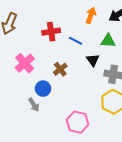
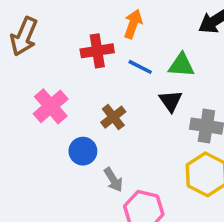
orange arrow: (91, 15) -> (133, 24), moved
green triangle: (108, 41) -> (181, 65), moved
gray arrow: (34, 105) -> (113, 180), moved

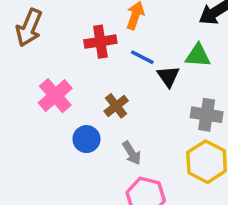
green triangle: (181, 65) -> (198, 55), moved
black triangle: (171, 101) -> (168, 76), moved
gray arrow: (113, 180) -> (132, 153), moved

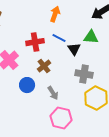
red cross: (100, 42) -> (35, 42), moved
gray cross: (207, 115) -> (84, 74), moved

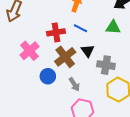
black triangle: (74, 49) -> (88, 51), moved
brown cross: (44, 66) -> (65, 57), size x1.5

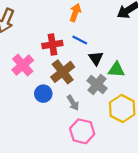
green triangle: (113, 27) -> (116, 70), moved
black triangle: (88, 51) -> (96, 58), moved
gray cross: (106, 65) -> (97, 84), moved, turned 30

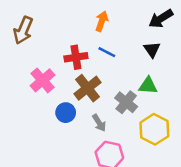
black triangle: (96, 58) -> (152, 50), moved

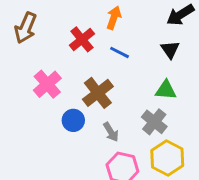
red cross: (76, 57) -> (82, 39), moved, turned -30
gray cross: (126, 102) -> (154, 122), moved
yellow hexagon: (154, 129) -> (167, 158), moved

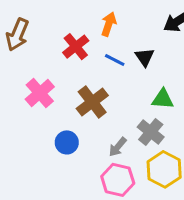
black triangle: (170, 50) -> (145, 57), moved
blue circle: (73, 120) -> (67, 142), moved
gray arrow: (111, 132) -> (118, 147), moved, turned 72

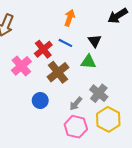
red cross: (76, 47) -> (43, 49), moved
blue line: (115, 60) -> (65, 43), moved
green triangle: (163, 99) -> (88, 62), moved

